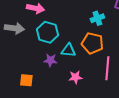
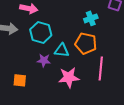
pink star: (75, 77) -> (69, 77), size x1.5

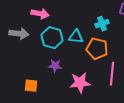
cyan triangle: (62, 50) -> (76, 37), moved

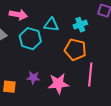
cyan triangle: (76, 37) -> (51, 25), moved
purple star: (55, 66) -> (33, 78), moved

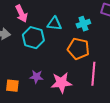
pink arrow: (18, 15) -> (21, 14), turned 54

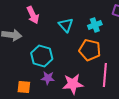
cyan triangle: (54, 24) -> (66, 25), turned 42
cyan hexagon: (33, 38) -> (42, 56), moved

